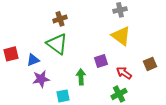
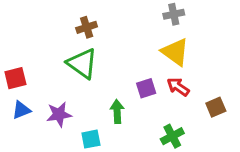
blue triangle: (33, 60) -> (21, 110), moved
brown square: (150, 64) -> (216, 107), moved
red arrow: (124, 73) -> (178, 87), moved

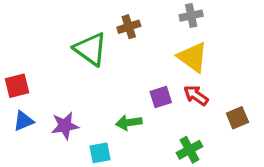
brown cross: (87, 27) -> (129, 27), moved
green triangle: (82, 64) -> (90, 49), moved
green arrow: (117, 111) -> (129, 123), turned -95

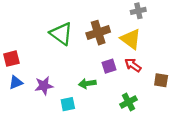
gray cross: (191, 16) -> (138, 11), moved
brown cross: (129, 27) -> (98, 33), moved, size x1.5
brown square: (237, 118) -> (161, 80), turned 32

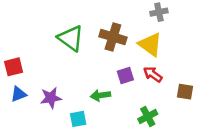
brown cross: (98, 33) -> (113, 37), turned 35

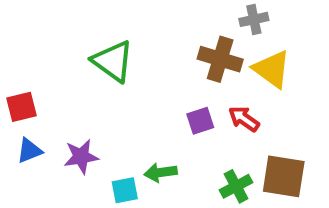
brown cross: (113, 37) -> (220, 59), moved
yellow triangle: (150, 44) -> (272, 69), moved
brown square: (185, 92) -> (284, 176), moved, size x1.6
green arrow: (101, 95) -> (161, 172), moved

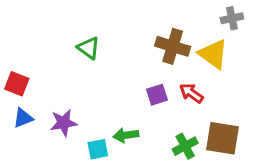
gray cross: (254, 19) -> (232, 18), moved
green triangle: (113, 61) -> (88, 48), size x0.7
red square: (21, 107) -> (17, 84), turned 35

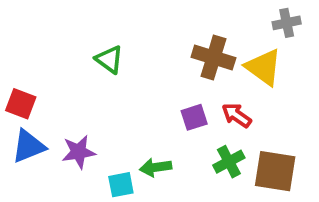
blue triangle: (23, 118) -> (28, 146), size x1.4
green cross: (185, 146) -> (229, 162), moved

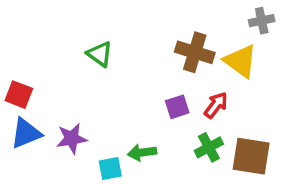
red arrow: (237, 115) -> (216, 105), turned 92

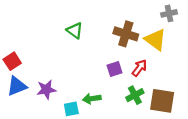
green triangle: (100, 54) -> (75, 30), moved
red square: (19, 95) -> (12, 61), turned 36

